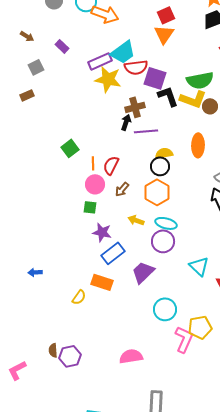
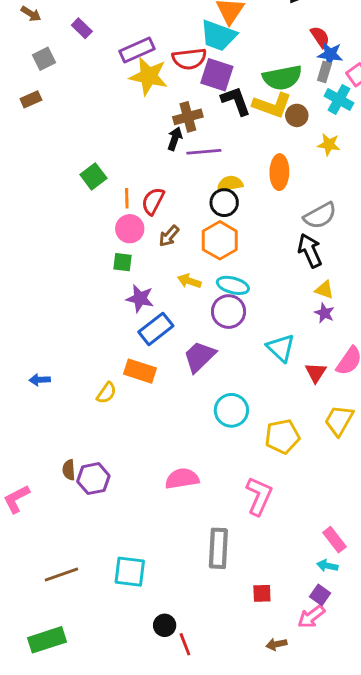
cyan trapezoid: (123, 52) -> (218, 36), moved, turned 56
blue arrow: (35, 272) -> (40, 380), moved
pink L-shape: (184, 339) -> (259, 496), moved

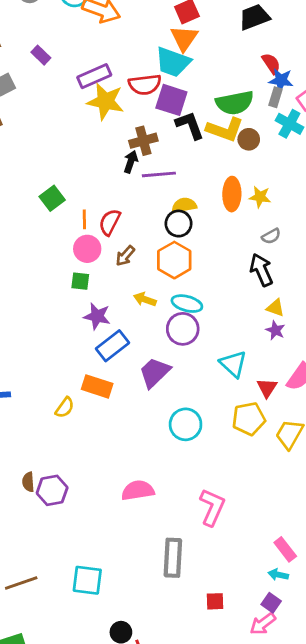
yellow star: (329, 144) -> (260, 197), moved
gray semicircle: (320, 216) -> (271, 236), size x0.6
yellow pentagon: (282, 436) -> (249, 419), moved

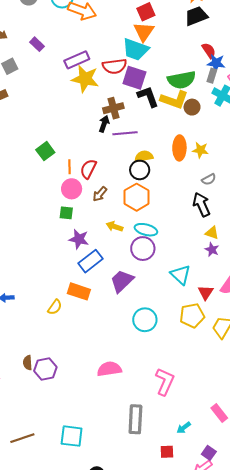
cyan arrow: (278, 575) -> (184, 428), moved, turned -48

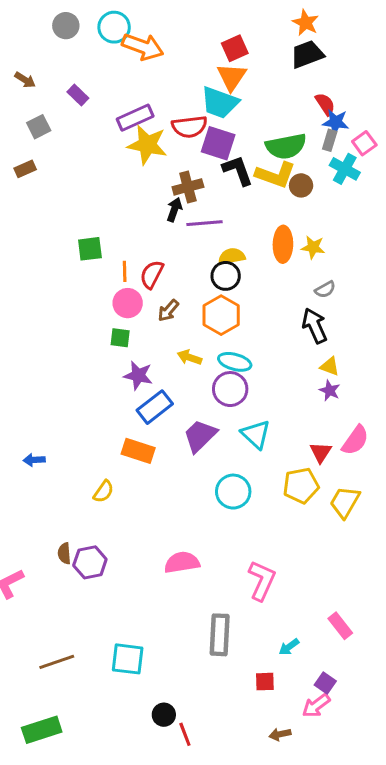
green square: (45, 151) -> (90, 249), turned 30
cyan triangle: (181, 275) -> (256, 434), moved
yellow semicircle: (55, 307) -> (104, 492), moved

